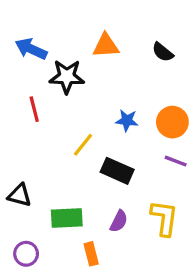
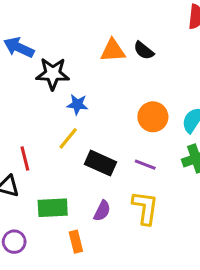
orange triangle: (106, 46) -> (113, 51), moved
red line: (34, 109) -> (25, 158), moved
blue star: (127, 120) -> (77, 104), moved
purple line: (176, 161) -> (145, 165), moved

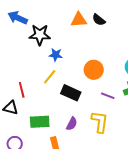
orange circle: (153, 117) -> (94, 70), moved
purple line: (145, 165) -> (108, 96), moved

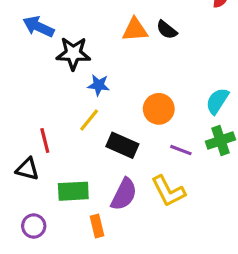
yellow L-shape: (100, 122) -> (168, 191), turned 145
purple semicircle: (72, 124) -> (124, 194), size x1.5

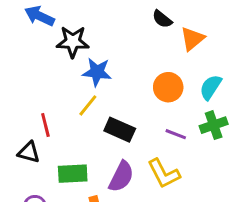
orange triangle: (135, 30) -> (192, 39), moved, turned -36
blue star: (99, 85) -> (97, 72), size x1.4
orange circle: (159, 109) -> (168, 87), moved

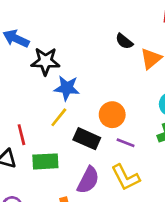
orange circle: (168, 87) -> (112, 115), moved
purple line: (176, 134) -> (126, 143), moved
green rectangle: (73, 174) -> (45, 161), moved

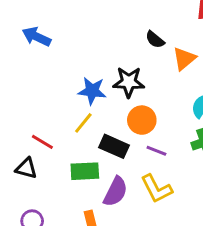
black star: (45, 61) -> (129, 82), moved
red line: (21, 135) -> (42, 142), turned -45
green rectangle: (45, 161) -> (85, 171), moved

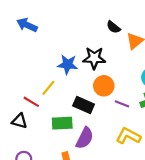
yellow line: (83, 123) -> (48, 88), moved
purple line: (156, 151) -> (122, 104), moved
yellow L-shape: (156, 189) -> (128, 136), moved, turned 145

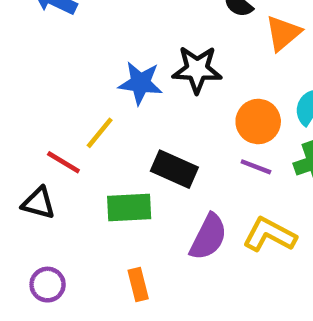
orange circle: (104, 86) -> (258, 122), moved
purple semicircle: (85, 138) -> (208, 237), moved

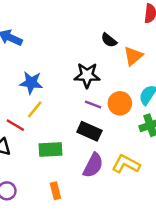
blue star: (140, 83) -> (31, 83), moved
purple line: (256, 167) -> (93, 105), moved
black rectangle: (174, 169) -> (89, 131), moved

